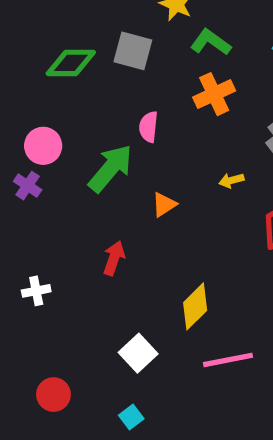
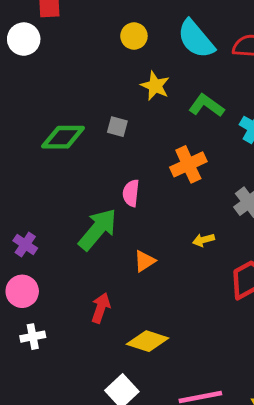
green L-shape: (211, 42) -> (206, 105), moved
gray square: (133, 51) -> (117, 127), size x0.6
pink circle: (43, 146) -> (22, 291), moved
yellow diamond: (195, 306) -> (148, 341), moved, turned 63

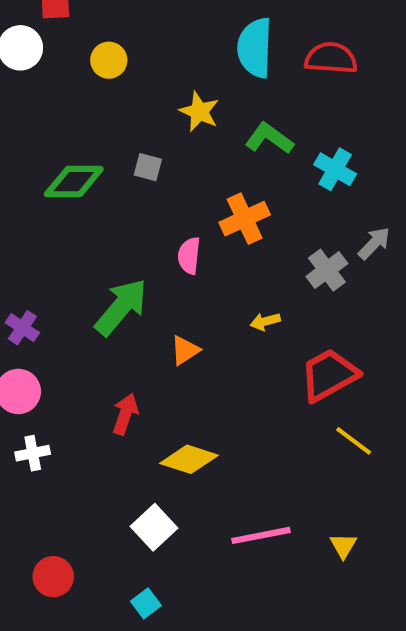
yellow circle: (134, 36) -> (109, 60), moved
cyan semicircle: (196, 39) -> (255, 48), turned 42
pink semicircle: (131, 193) -> (189, 256), moved

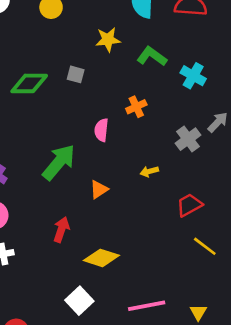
yellow star: (199, 112) -> (108, 40), turned -30
orange cross: (245, 219) -> (136, 107), size x0.7
red trapezoid: (329, 375) -> (189, 205), size x0.7

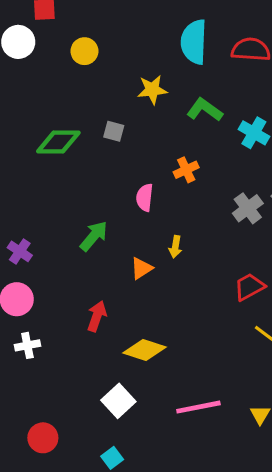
green arrow: (59, 162) -> (94, 236), size x0.7
yellow arrow: (149, 171) -> (175, 247), moved, turned -66

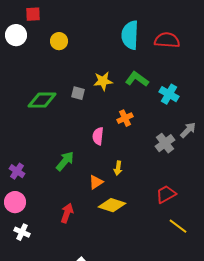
yellow star: (152, 90) -> (103, 81), moved
white cross: (27, 345) -> (22, 232), turned 35
yellow diamond: (145, 350) -> (112, 205), moved

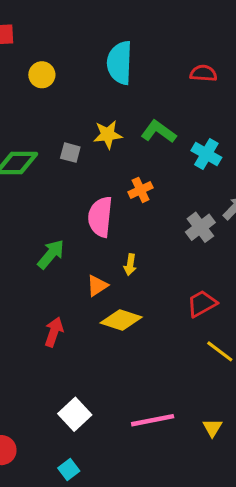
cyan semicircle: (130, 35) -> (120, 63), moved
red semicircle: (167, 40) -> (203, 73), size x0.7
pink semicircle: (98, 136) -> (100, 217), size x1.5

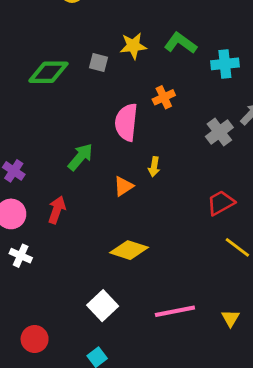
cyan cross: (206, 154) -> (225, 64), turned -36
yellow diamond: (121, 320) -> (129, 250), moved
red arrow: (54, 332) -> (57, 210), moved

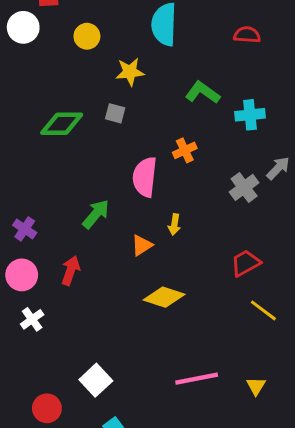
yellow star: (133, 46) -> (130, 72), moved
yellow diamond: (129, 250) -> (164, 297), moved
white cross: (21, 256) -> (32, 319), turned 30
white square: (103, 306) -> (96, 380), moved

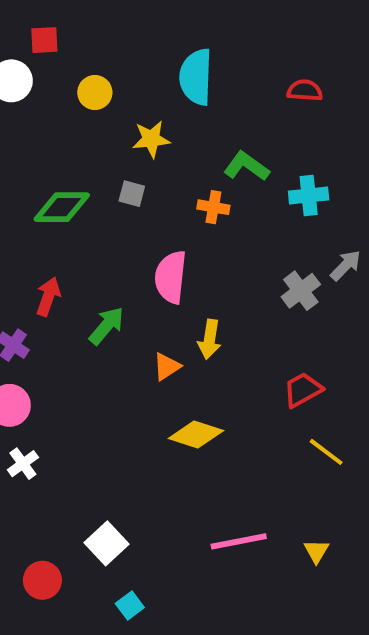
orange cross: (185, 150) -> (213, 207), moved, turned 35
yellow arrow: (174, 224) -> (210, 339), size x1.4
red arrow: (71, 270) -> (48, 297), moved

